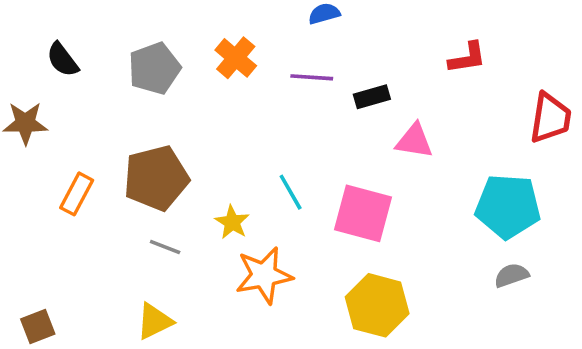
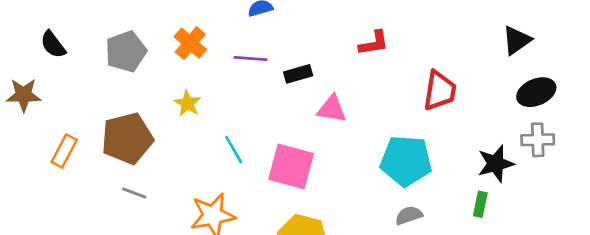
yellow star: (232, 222) -> (187, 103), moved

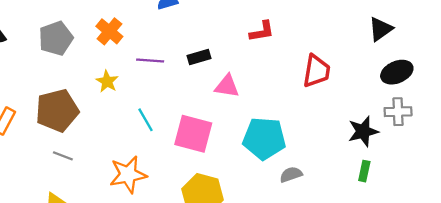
purple line: (251, 59) -> (150, 60), moved
cyan pentagon: (406, 161) -> (264, 138), moved
green rectangle: (480, 204) -> (364, 171), moved

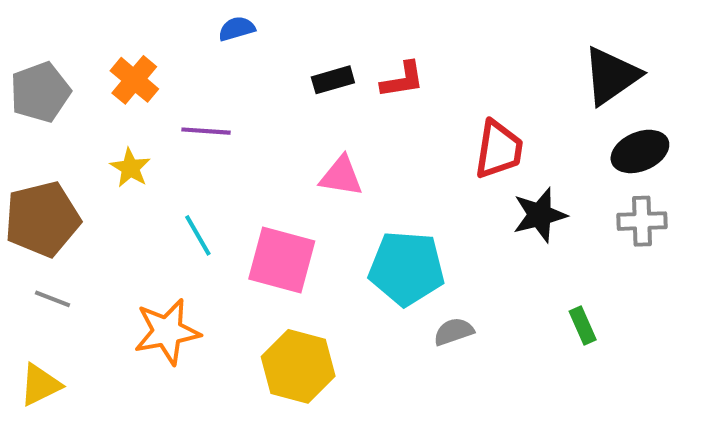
black triangle: (381, 29) -> (611, 76), size x1.4
black rectangle: (199, 57) -> (333, 80), moved
black star: (363, 131) -> (540, 215), moved
green rectangle: (364, 171) -> (583, 325), turned -36

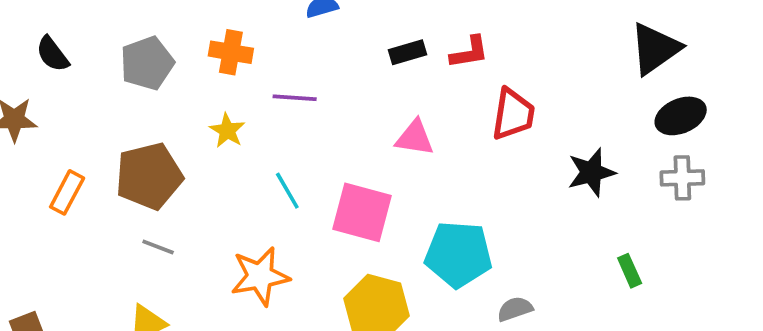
orange cross: (134, 80) -> (231, 52), turned -30
red trapezoid: (499, 149) -> (513, 114), moved
cyan pentagon: (407, 268) -> (458, 254), moved
gray semicircle: (454, 332) -> (515, 309), moved

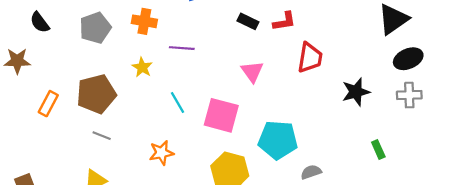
black rectangle: (407, 52) -> (248, 21), turned 42
pink triangle: (415, 138) -> (252, 72), turned 45
orange star: (260, 276) -> (161, 153), size x0.7

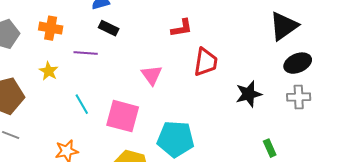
black rectangle: (248, 21) -> (109, 28), moved

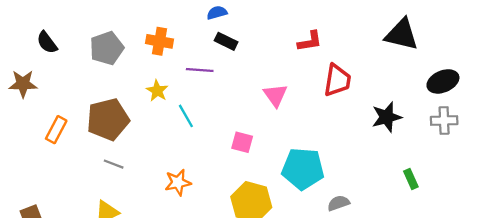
black triangle: (284, 26) -> (402, 34), moved, turned 48
cyan line: (82, 104) -> (186, 116), moved
pink square: (123, 116) -> (242, 142), size x0.6

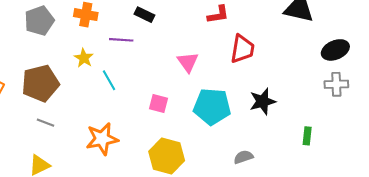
black star: (387, 117) -> (263, 101), moved
cyan pentagon: (303, 169) -> (212, 107), moved
green rectangle: (411, 179) -> (307, 136), turned 30
orange star: (178, 182) -> (102, 139), size x1.4

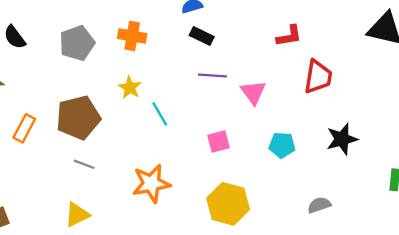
purple line: (121, 40) -> (212, 76), moved
pink square: (159, 103) -> (218, 141), turned -30
cyan pentagon: (212, 107) -> (282, 145), size x0.6

